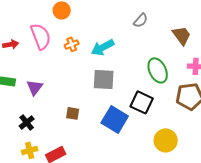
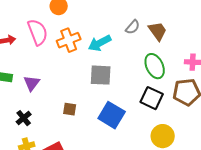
gray semicircle: (141, 20) -> (133, 27), moved
brown trapezoid: (182, 35) -> (158, 31), moved
orange cross: (72, 44) -> (69, 40), size x1.6
black square: (142, 102) -> (152, 98), moved

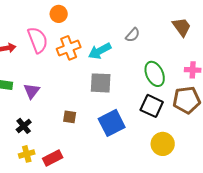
brown trapezoid: (158, 31) -> (182, 27), moved
blue square: (112, 115) -> (112, 123), turned 32

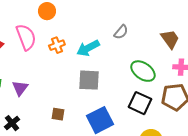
brown trapezoid: (182, 27) -> (170, 39), moved
orange cross: (69, 48) -> (57, 45), size x0.7
green ellipse: (155, 74) -> (143, 71), turned -30

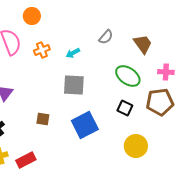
brown trapezoid: (170, 39) -> (143, 44), moved
cyan arrow: (88, 48) -> (73, 53), size x0.6
black square: (140, 103) -> (125, 108), size x0.7

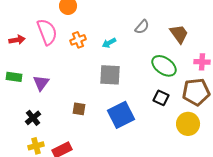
yellow circle: (136, 146) -> (188, 124), moved

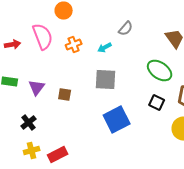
gray semicircle: (142, 27) -> (126, 28), moved
brown square: (79, 109) -> (65, 94), moved

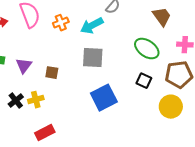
cyan arrow: (105, 48) -> (92, 26), size x1.6
yellow cross: (32, 150) -> (36, 100), moved

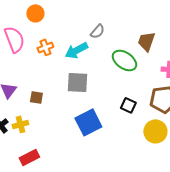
brown trapezoid: (162, 17) -> (146, 41), turned -125
green ellipse: (147, 49) -> (124, 60), moved

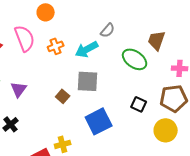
brown square: (36, 97) -> (63, 96), moved, turned 32
yellow cross: (20, 124) -> (63, 144), moved

